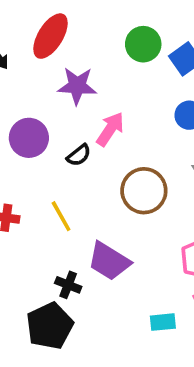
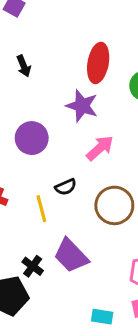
red ellipse: (50, 36) -> (98, 63), moved, turned -36
black semicircle: (79, 155) -> (66, 187), moved

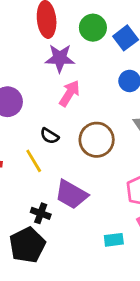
purple star: (82, 106) -> (60, 58), moved
black semicircle: (66, 187) -> (49, 136), turned 72

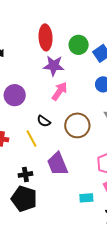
purple trapezoid: (71, 194) -> (57, 164), turned 35
black cross: (41, 213) -> (25, 174), moved, turned -32
black pentagon: (27, 245) -> (24, 199), turned -30

